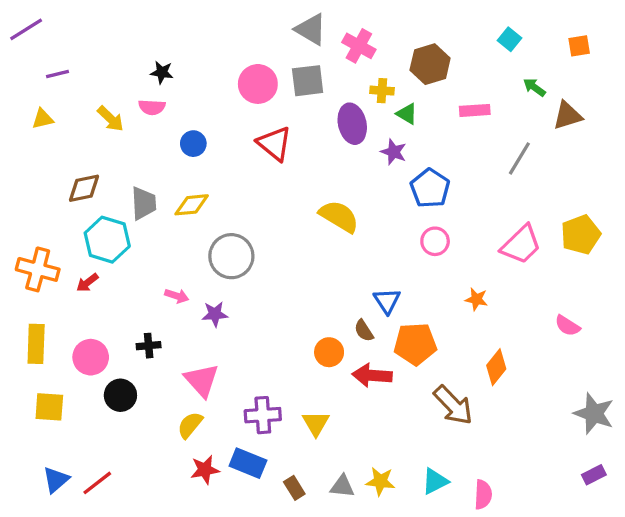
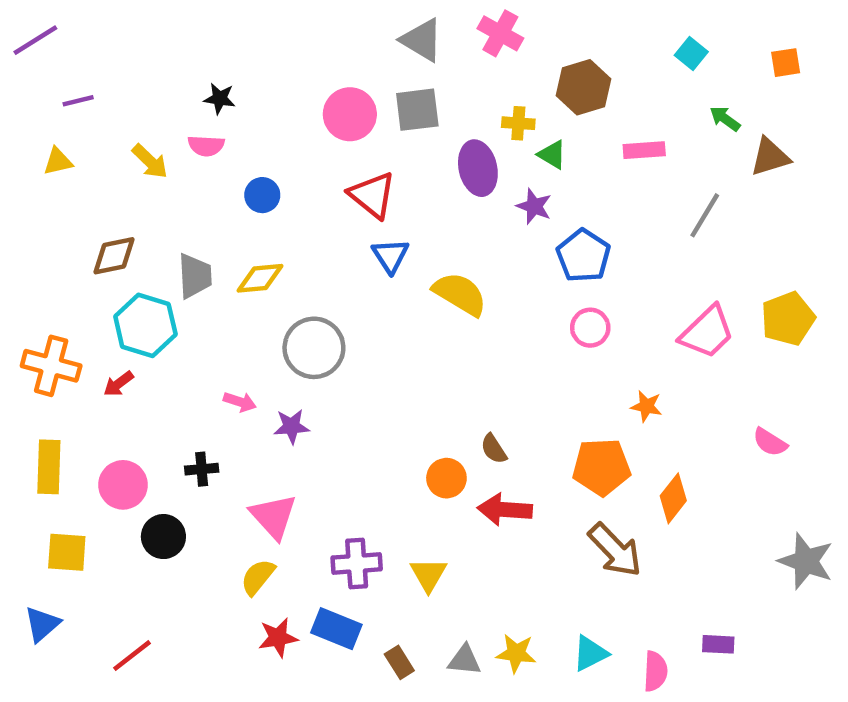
pink cross: (359, 46) -> (500, 33), moved
blue triangle: (387, 301) -> (390, 256), moved
orange pentagon: (415, 344) -> (601, 467), moved
purple rectangle: (594, 475) -> (718, 644), moved, turned 30
blue triangle: (56, 480) -> (42, 624), moved

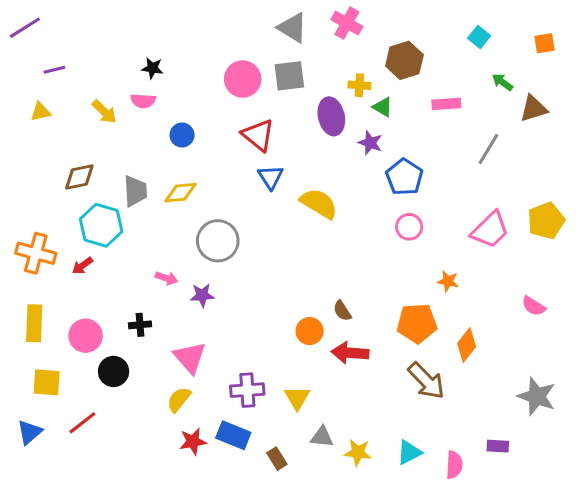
gray star: (806, 561) -> (537, 396), moved
red line: (132, 656) -> (82, 423), moved
gray triangle: (464, 660) -> (322, 437), moved

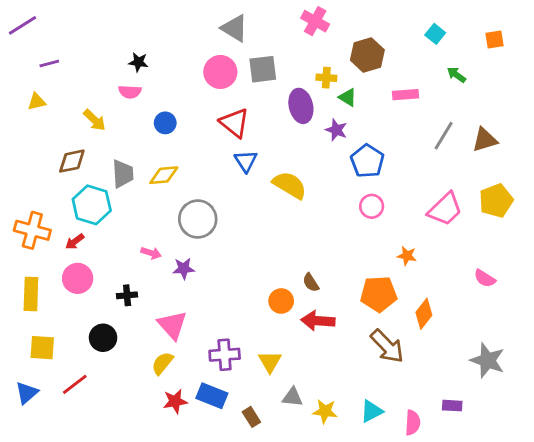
gray triangle: (292, 28) -> (234, 28), moved
brown triangle: (534, 109) -> (485, 140), moved
yellow arrow: (104, 112) -> (95, 120), moved
pink circle: (86, 336) -> (78, 278), moved

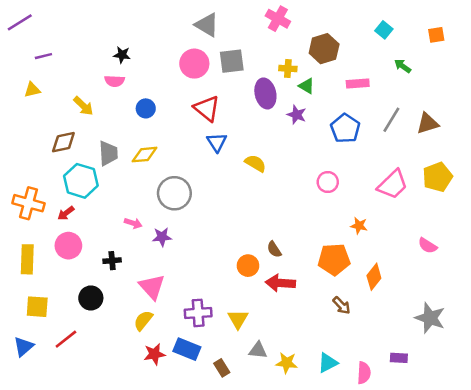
blue pentagon: (367, 161) -> (345, 128), moved
yellow semicircle: (290, 185) -> (255, 163), size x0.7
brown arrow: (387, 346) -> (341, 305), size x0.6

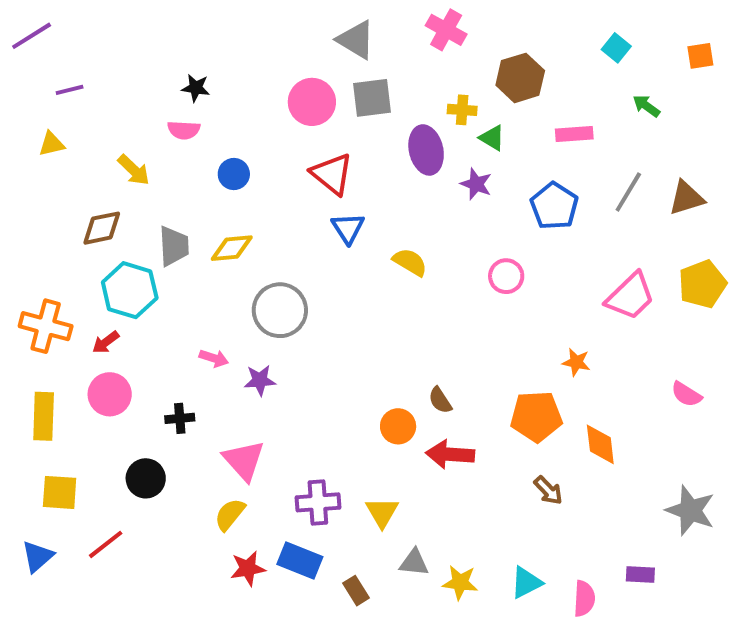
gray triangle: (207, 25) -> (356, 40), moved
pink circle: (328, 182) -> (506, 276), moved
orange diamond: (374, 277) -> (600, 444), turned -45

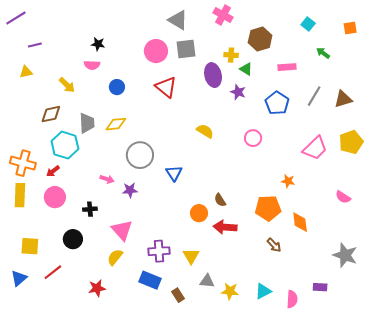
blue triangle: (348, 228) -> (174, 173), moved
yellow rectangle: (44, 416) -> (20, 195), moved
red star: (248, 568) -> (97, 288), moved

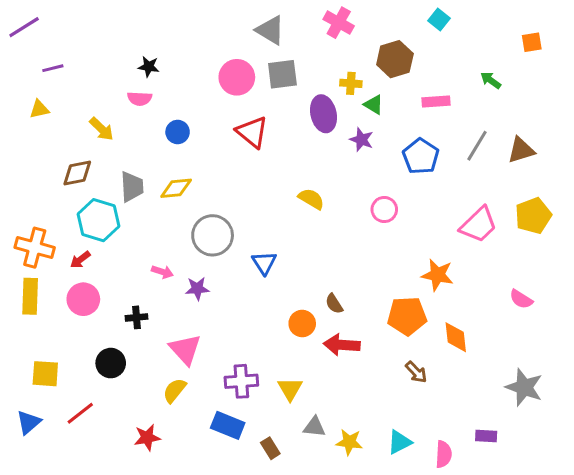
cyan square: (308, 24) -> (439, 20), moved
orange star: (288, 181) -> (437, 275), size x1.5

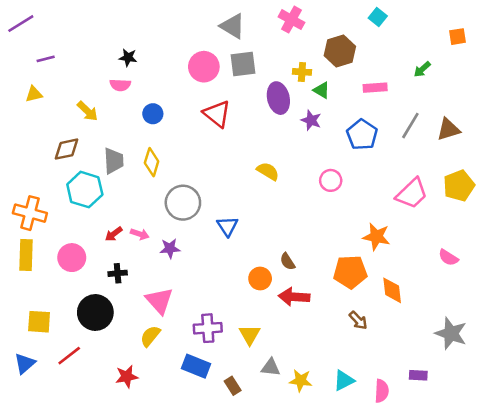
green arrow: (491, 80) -> (422, 69), turned -78
yellow diamond: (176, 188) -> (152, 162), turned -68
red arrow: (80, 260) -> (114, 234), moved
black circle: (111, 363) -> (95, 312), size x1.4

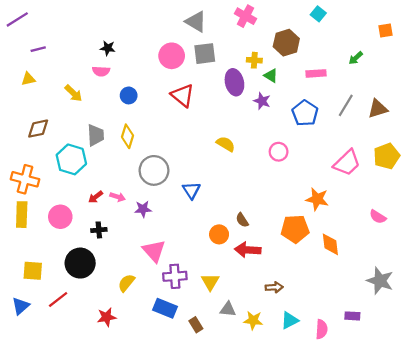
brown diamond: (67, 149) -> (38, 129), moved
pink triangle: (159, 301) -> (154, 251), moved
brown arrow: (358, 320) -> (274, 287), moved, turned -49

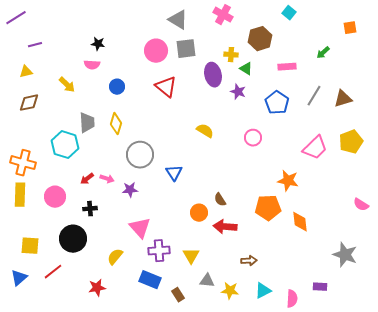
brown diamond: (38, 129) -> (29, 103), moved
pink semicircle: (378, 217) -> (361, 205), moved

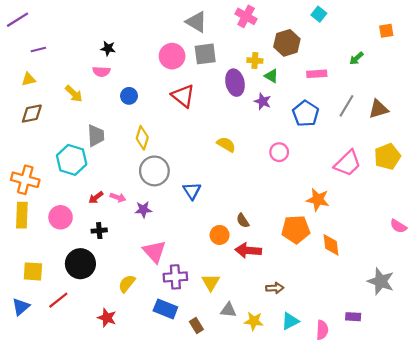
yellow diamond: (116, 124) -> (142, 138), moved
red star: (97, 288) -> (107, 318), turned 30

